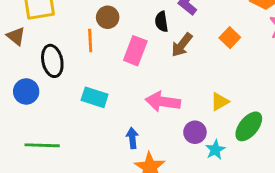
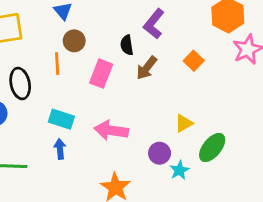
pink arrow: (163, 102) -> (111, 130), moved
blue arrow: (132, 138) -> (60, 149), moved

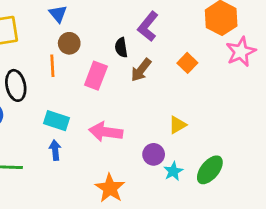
green ellipse: (212, 148) -> (210, 170), moved

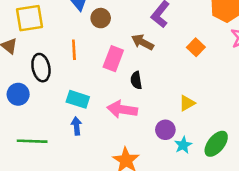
brown circle: (69, 43) -> (101, 18), moved
black semicircle: (121, 48) -> (136, 80), moved
brown arrow: (141, 70) -> (143, 42), moved, turned 80

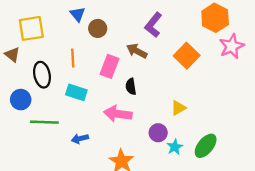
orange square: (196, 47) -> (187, 56), size x1.5
cyan rectangle: (78, 99) -> (76, 92), moved
blue arrow: (77, 126) -> (80, 139), moved, turned -98
green line: (32, 141) -> (44, 122), moved

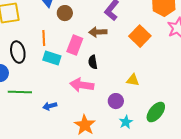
brown arrow: (137, 51) -> (98, 32), turned -30
cyan rectangle: (76, 92) -> (52, 58), moved
yellow triangle: (178, 108) -> (133, 80), turned 40
cyan star: (175, 147) -> (126, 122), moved

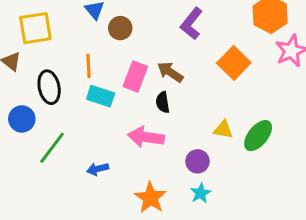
brown arrow: (98, 32) -> (170, 72), moved, turned 36
green line: (20, 92) -> (52, 148), turned -55
green ellipse: (156, 112) -> (258, 136), moved
cyan star: (126, 122) -> (201, 193), moved

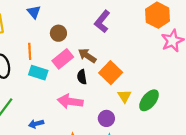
brown circle: (120, 28) -> (58, 33), moved
orange square: (234, 63) -> (111, 73), moved
pink rectangle: (135, 77) -> (63, 59), turned 30
yellow triangle: (223, 130) -> (125, 96), turned 48

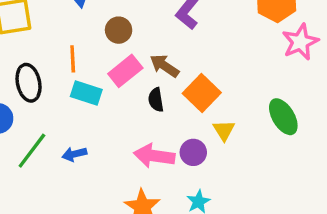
green ellipse: (149, 100) -> (283, 117), moved, turned -70
pink arrow: (70, 101) -> (154, 156), moved
purple circle: (106, 118) -> (193, 152), moved
blue arrow: (36, 124) -> (74, 154), moved

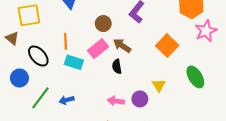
brown circle: (119, 30) -> (103, 24), moved
black ellipse: (29, 83) -> (38, 56), turned -30
orange square: (202, 93) -> (167, 46), moved
pink arrow: (154, 156) -> (116, 101), size x0.7

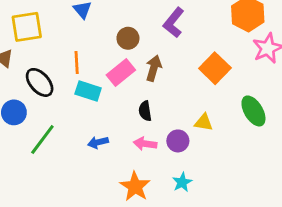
brown arrow: (122, 46) -> (154, 68), turned 72
black semicircle: (117, 66) -> (145, 111), moved
yellow triangle: (159, 85) -> (204, 122), turned -48
blue arrow: (67, 100) -> (98, 142), moved

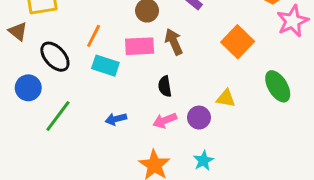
orange line: (77, 62) -> (94, 36), turned 30
brown arrow: (154, 68) -> (174, 42), turned -40
pink rectangle: (121, 72) -> (140, 46), turned 36
pink arrow: (145, 144) -> (165, 120), turned -30

